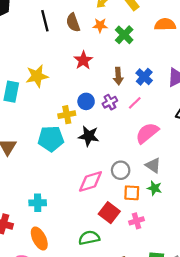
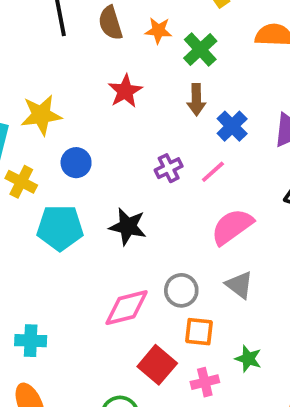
brown arrow: (118, 76) -> (196, 100), moved
blue circle: (86, 101) -> (76, 163), moved
yellow cross: (67, 115) -> (21, 182), moved, turned 35
green star: (154, 188) -> (248, 359), moved

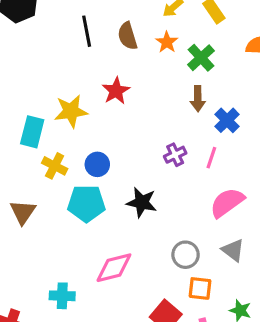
orange star: (158, 31) -> (167, 42), turned 30
red star: (125, 91) -> (116, 91), moved
blue circle: (76, 163) -> (97, 164), moved
pink line: (213, 172) -> (211, 158), turned -30
pink diamond: (127, 308) -> (114, 268), moved

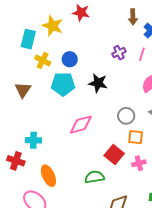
red star: (116, 91) -> (81, 13), turned -30
yellow star: (71, 111) -> (53, 26), turned 30
cyan cross: (62, 296) -> (33, 140), moved

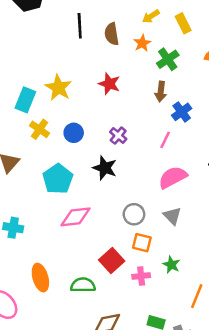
red star: (81, 13) -> (109, 84), moved
purple cross: (119, 53) -> (118, 136), moved, turned -32
cyan pentagon: (63, 84) -> (58, 179), moved, turned 30
orange ellipse: (48, 176) -> (40, 278), moved

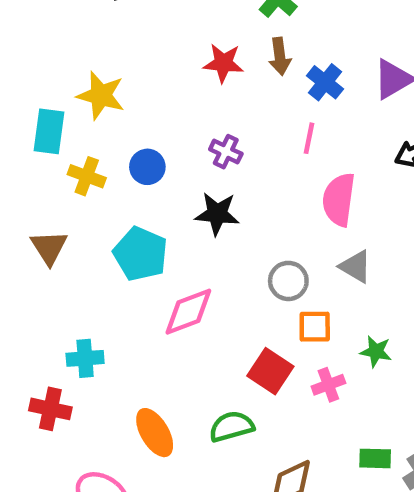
red star: (109, 84) -> (223, 63), moved
pink semicircle: (173, 177) -> (339, 200), turned -40

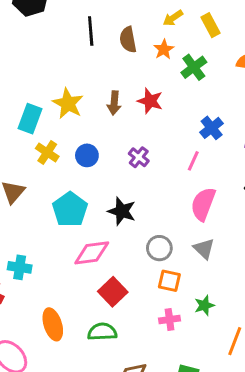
brown arrow: (280, 56) -> (114, 103), moved
black star: (217, 214) -> (122, 211), moved
green star: (376, 351) -> (204, 305), turned 30
red square: (270, 371) -> (113, 292), moved

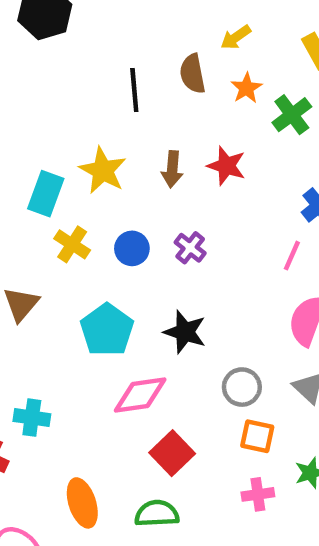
yellow arrow: (173, 18) -> (236, 37), moved
black line: (91, 31) -> (134, 90), moved
purple cross: (139, 157) -> (190, 248), moved

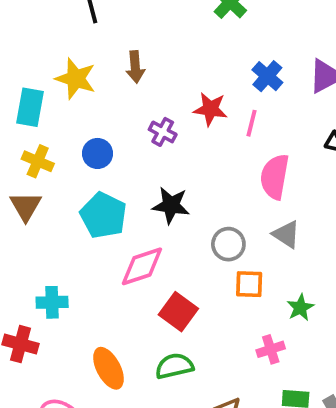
red star: (226, 166) -> (210, 109), moved
yellow cross: (72, 244) -> (38, 161), moved
blue circle: (132, 248) -> (97, 153), moved
pink cross: (258, 494) -> (271, 349), moved

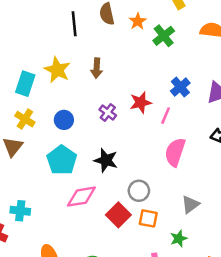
red star: (210, 109) -> (141, 103), turned -30
gray triangle: (286, 234) -> (190, 204), moved, turned 42
red square: (178, 312) -> (118, 215), moved

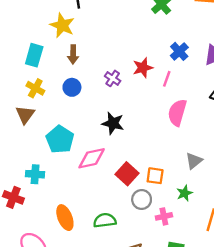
brown arrow: (97, 68) -> (73, 54), moved
yellow star: (57, 70) -> (62, 25), moved
cyan pentagon: (62, 160) -> (60, 139), moved
gray circle: (139, 191) -> (142, 199), moved

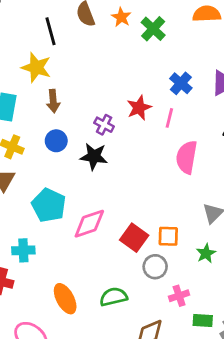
black star: (113, 123) -> (94, 156), moved
pink cross: (164, 216) -> (179, 296), moved

